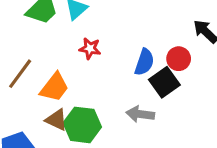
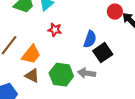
red circle: (179, 59) -> (115, 12), moved
green hexagon: (82, 125) -> (61, 75), moved

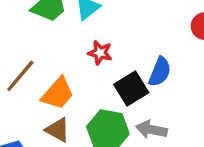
black square: (103, 53) -> (131, 88), moved

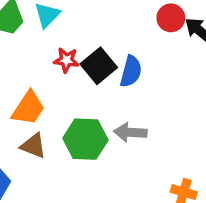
black square: (131, 88) -> (99, 66), moved

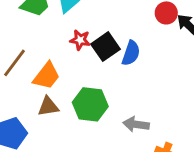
gray arrow: (130, 132) -> (136, 124), moved
brown triangle: (33, 146) -> (48, 106), turned -35

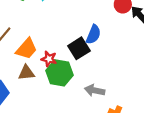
red star: (80, 40) -> (49, 59), moved
black square: (106, 47) -> (79, 48), moved

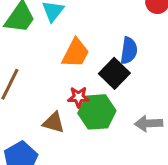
orange trapezoid: (26, 49) -> (76, 53), moved
brown triangle: (26, 73) -> (54, 123), turned 36

